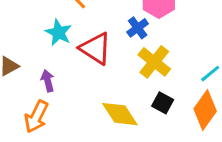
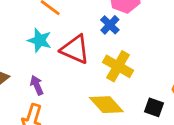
yellow cross: (154, 62) -> (118, 66), moved
black square: (163, 103) -> (154, 107), moved

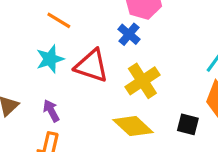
cyan star: (40, 40) -> (50, 59), turned -30
yellow cross: (118, 66) -> (142, 81), turned 32

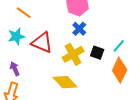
blue cross: (129, 34) -> (79, 29), moved
black square: (188, 124) -> (97, 53), moved

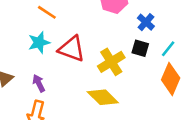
blue cross: (79, 29) -> (146, 22), moved
black square: (97, 53) -> (140, 48), moved

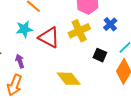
black square: (140, 48) -> (100, 55), moved
yellow cross: (111, 62) -> (79, 31), moved

